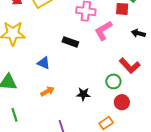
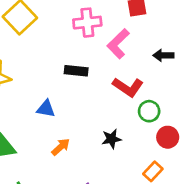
black arrow: (138, 33) -> (163, 55), moved
red L-shape: (130, 66) -> (128, 87), moved

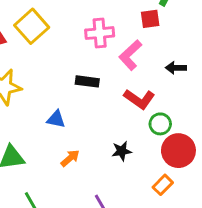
red circle: (168, 137) -> (178, 151), size x1.5

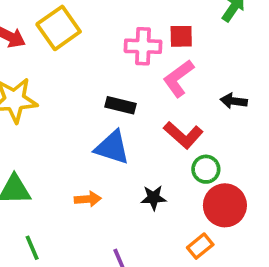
red square: (150, 19) -> (181, 36), moved
blue triangle: (56, 119) -> (112, 147), moved, size x1.5
orange arrow: (70, 158) -> (88, 199), turned 30

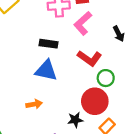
black arrow: (234, 101) -> (119, 34), turned -119
black star: (153, 198) -> (75, 120), moved
red circle: (225, 205) -> (95, 101), moved

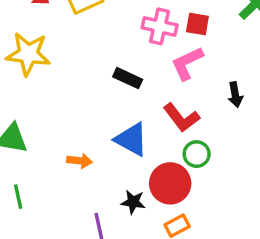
blue triangle: (46, 70) -> (131, 139), moved

